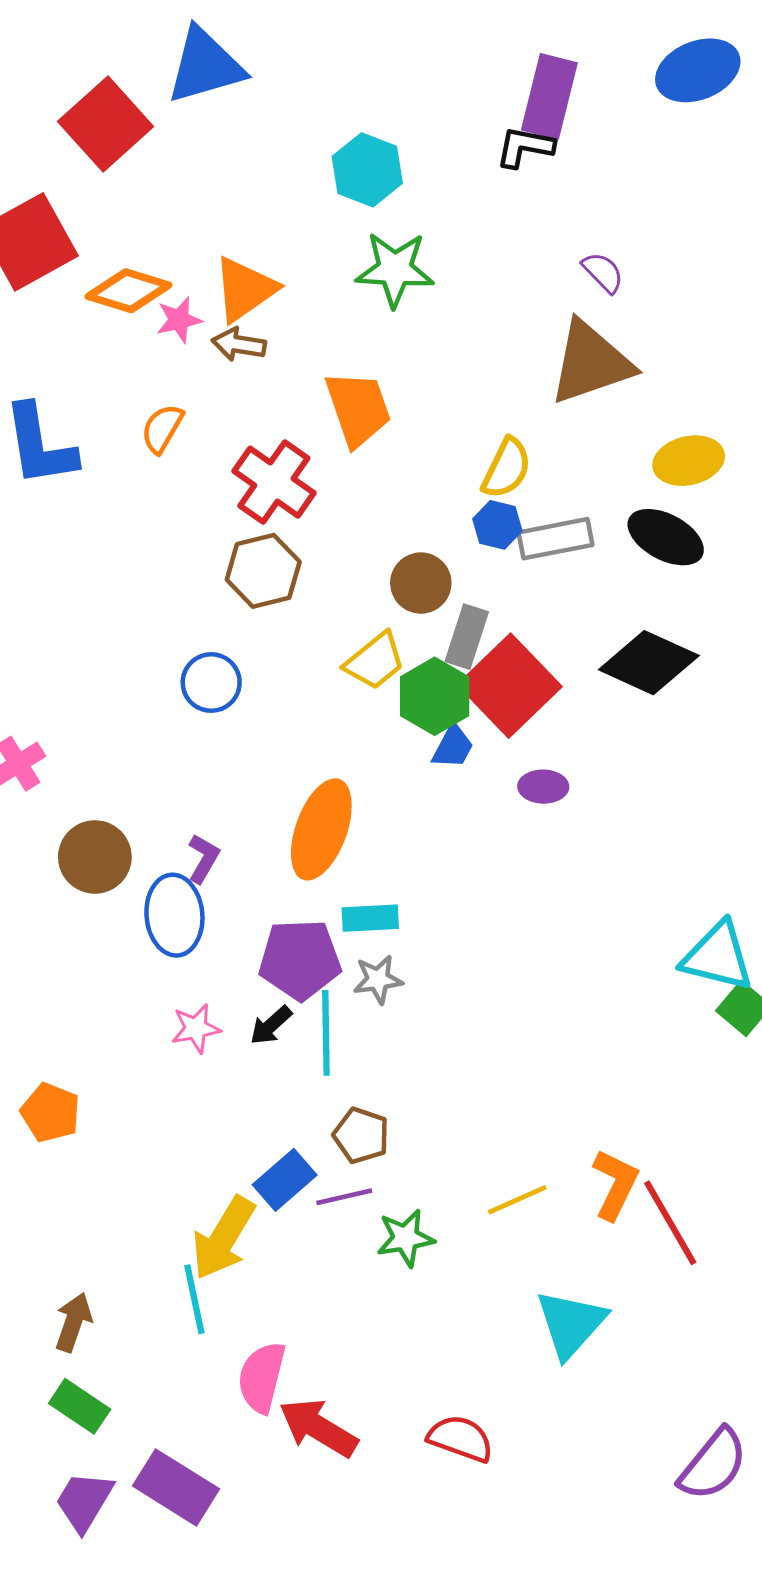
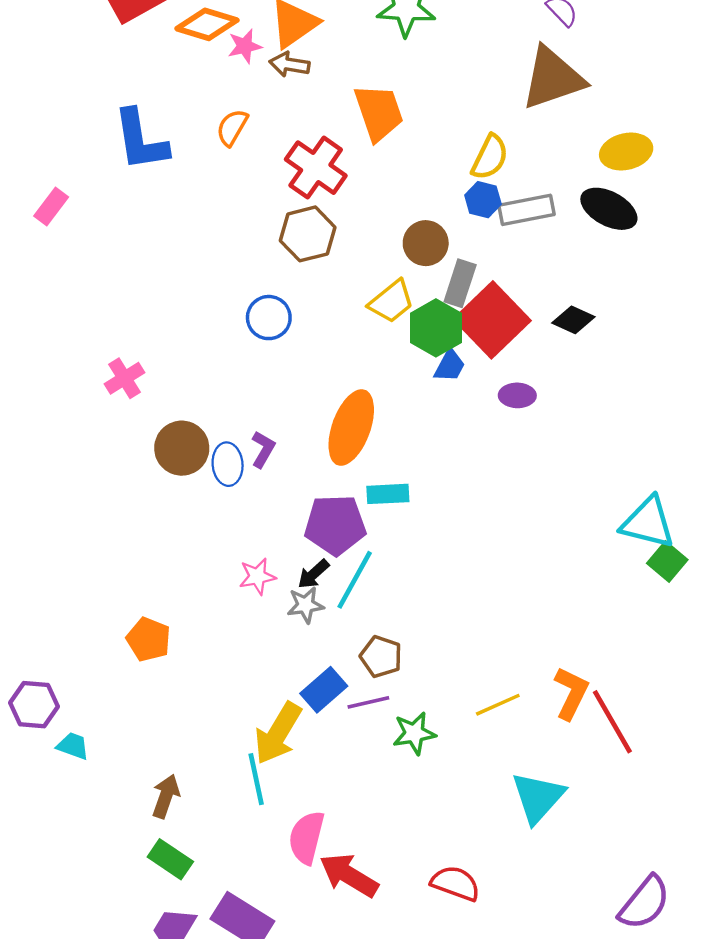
black diamond: (649, 663) -> (573, 320), moved, size x0.6
blue ellipse: (174, 915) -> (228, 464), moved, size x0.7
gray star: (378, 979) -> (305, 605), moved
cyan line: (326, 1033) -> (355, 580), turned 30

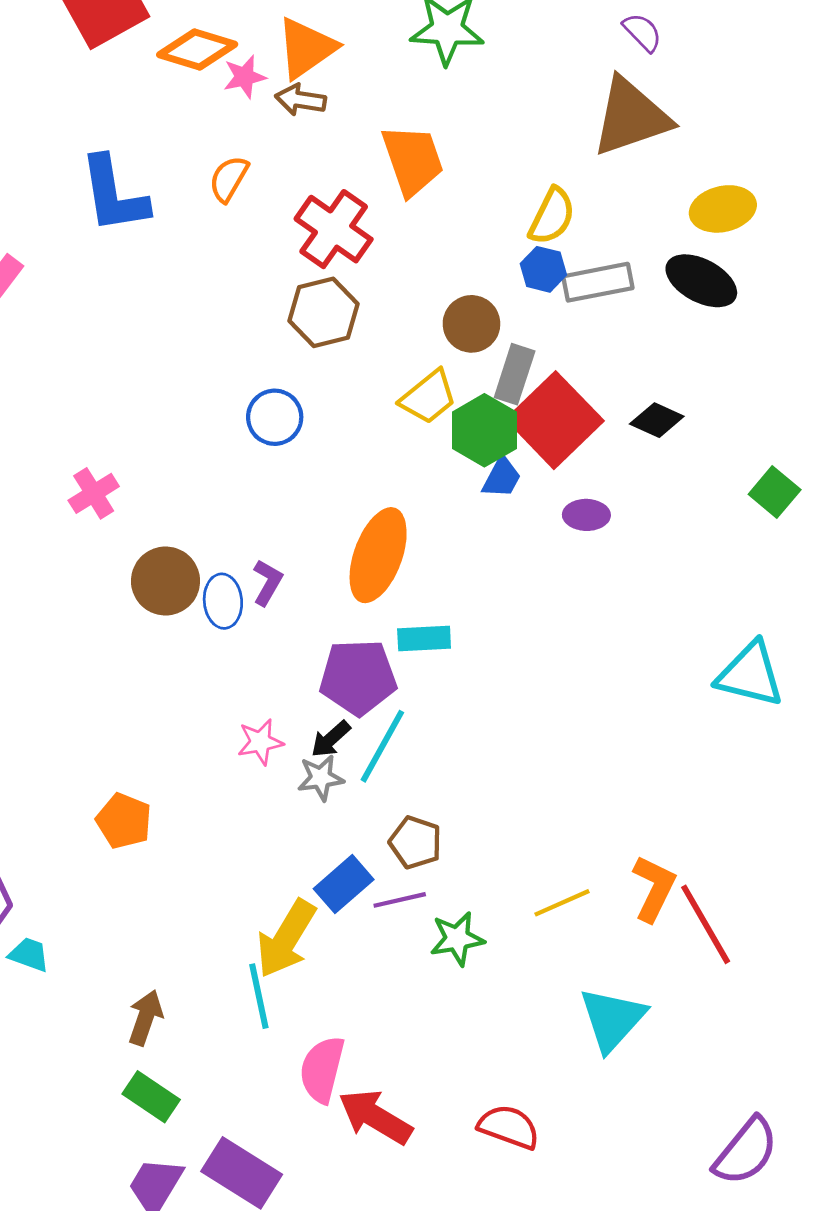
green square: (667, 561) -> (775, 492), moved

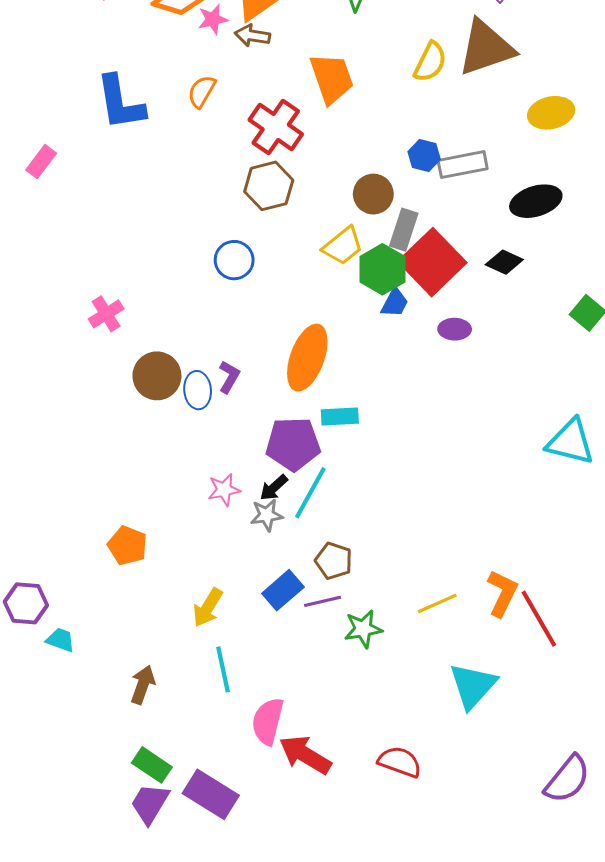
yellow semicircle: (552, 216) -> (430, 62), moved
black ellipse: (701, 281) -> (536, 201), moved, turned -45
yellow arrow: (286, 939) -> (208, 607), moved, size x0.7
green rectangle: (151, 1097) -> (152, 765), moved

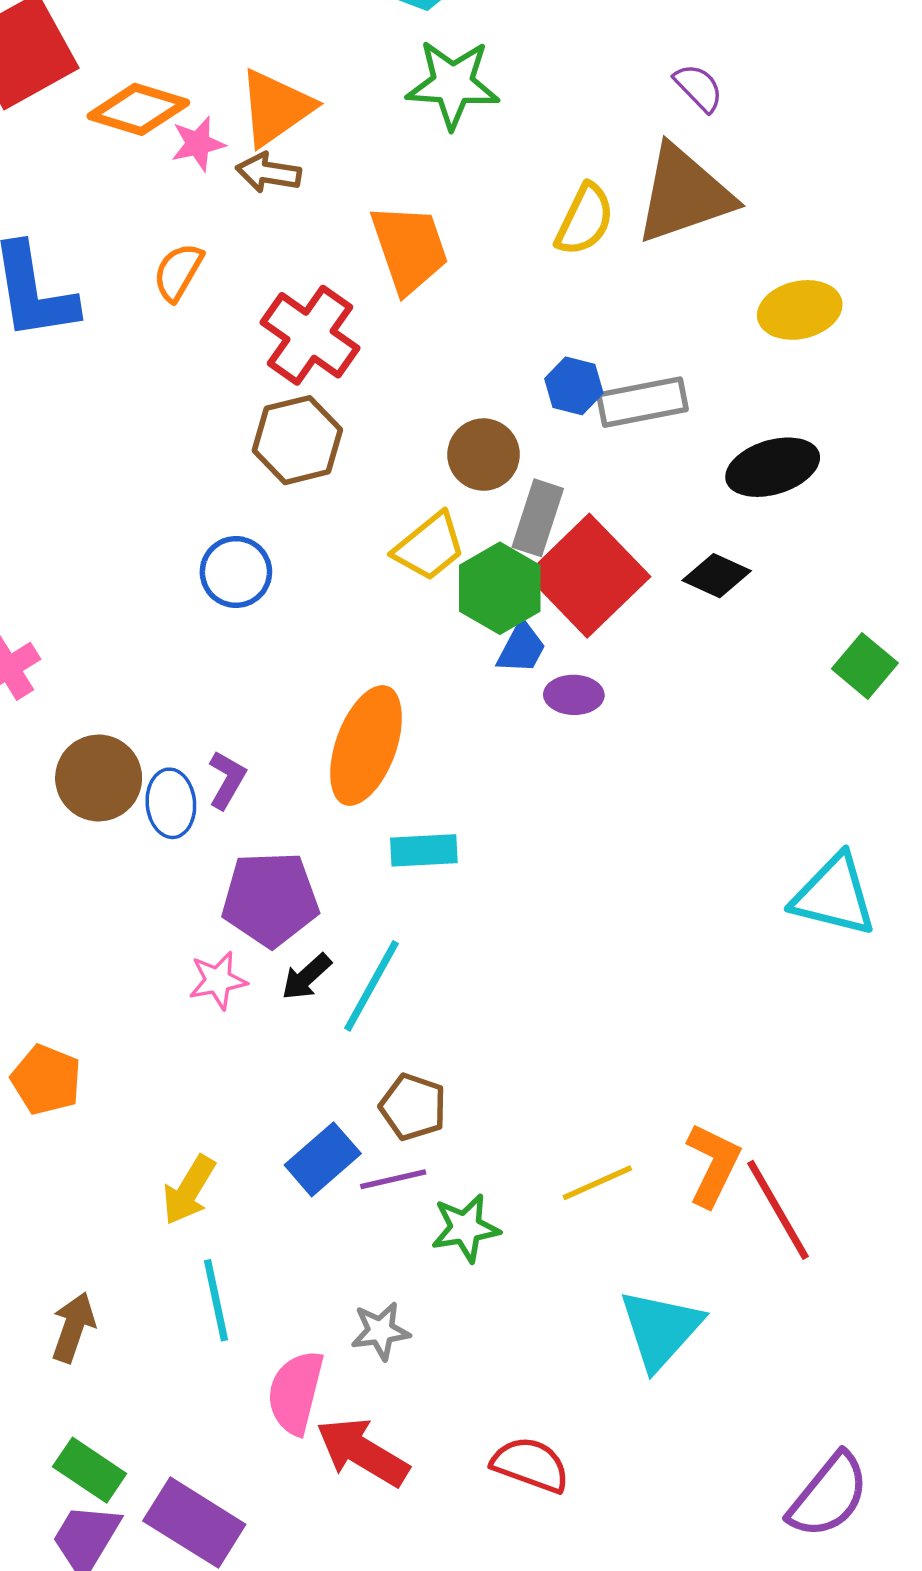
purple ellipse: (455, 329) -> (574, 695), moved
purple pentagon: (293, 444) -> (270, 899), moved
gray star: (267, 515) -> (380, 1331), moved

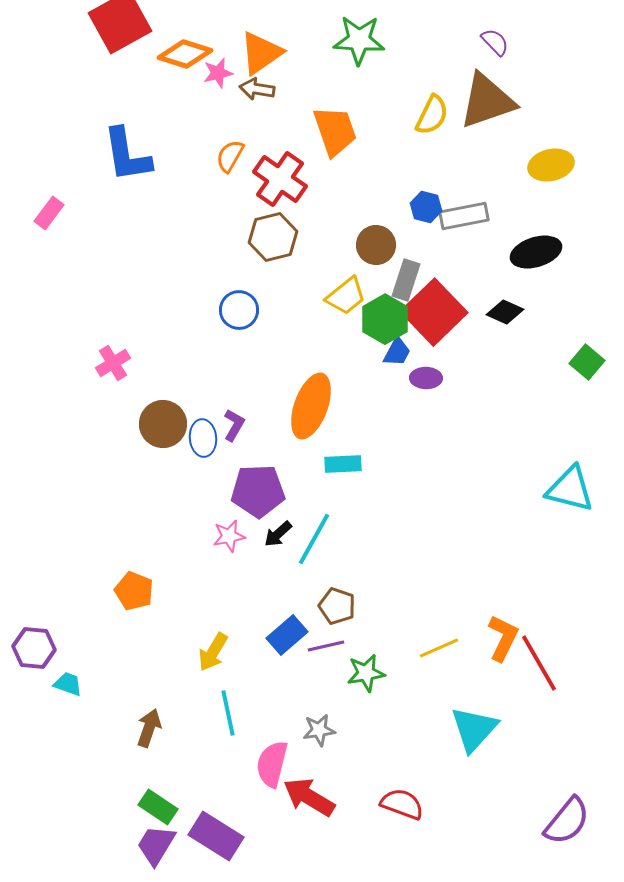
orange semicircle: (178, 272) -> (230, 156), moved

